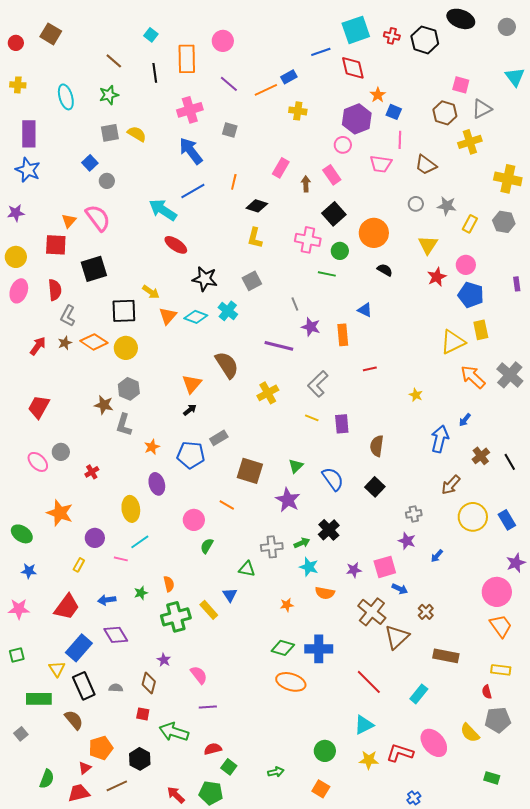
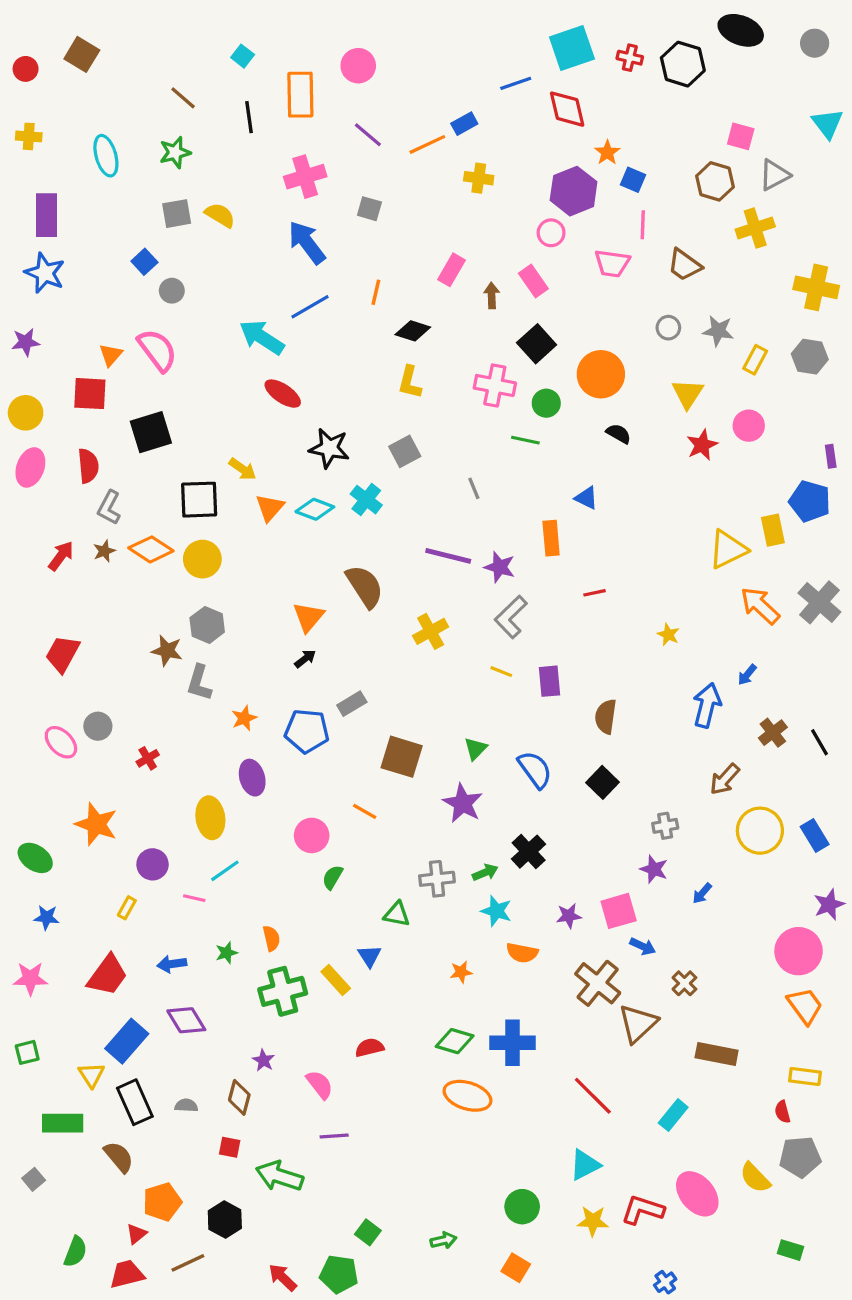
blue pentagon: (471, 295) -> (810, 501), moved
purple star: (311, 327) -> (500, 567), moved
red semicircle: (213, 749) -> (369, 1048), moved

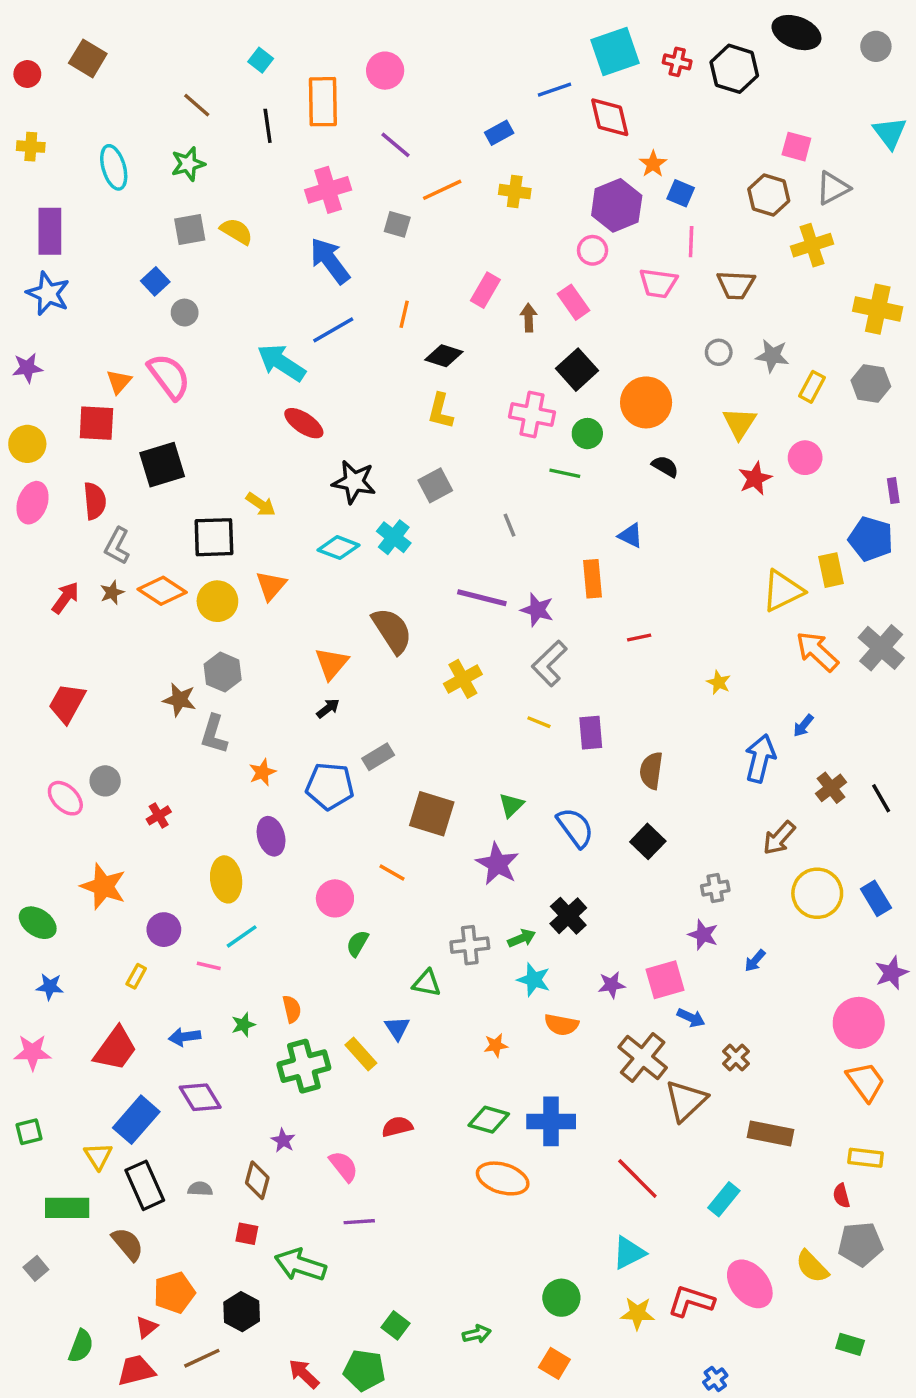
orange line: (427, 144) -> (442, 190), moved
brown trapezoid: (684, 265) -> (736, 285), turned -33
orange triangle: (270, 508) -> (271, 586), moved

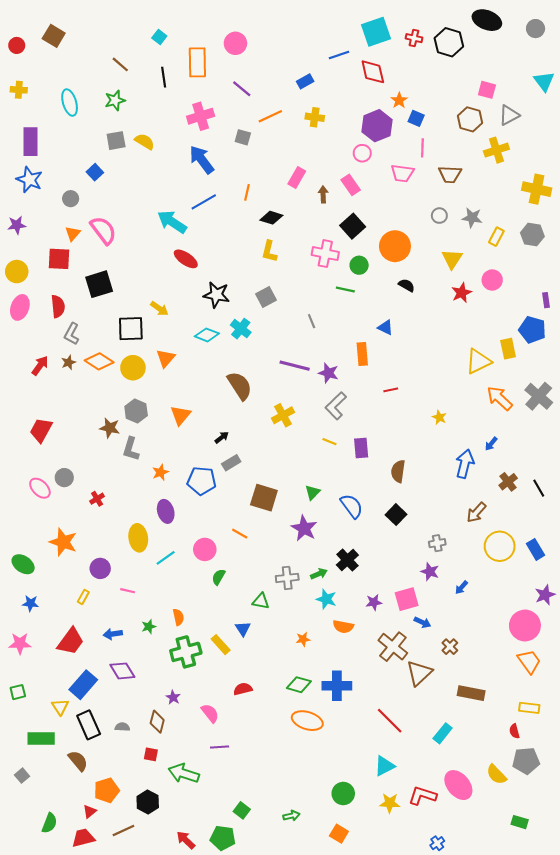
gray circle: (185, 313) -> (71, 199), moved
orange triangle: (332, 663) -> (180, 415), moved
black arrow: (328, 708) -> (222, 437), moved
cyan line: (242, 936) -> (166, 558), moved

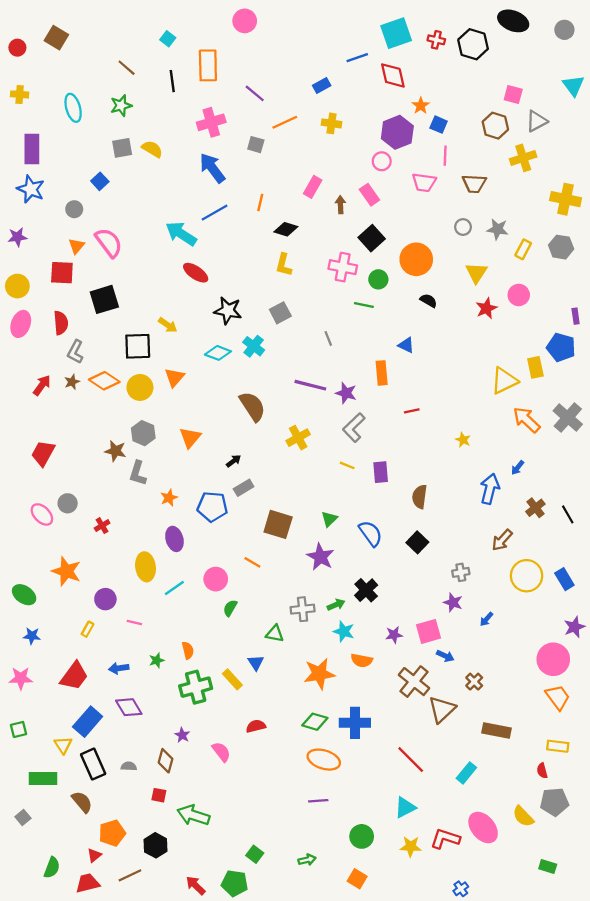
pink circle: (235, 43) -> (245, 21), moved
orange star: (303, 639) -> (319, 674), size x2.0
purple line: (220, 747) -> (318, 801), moved

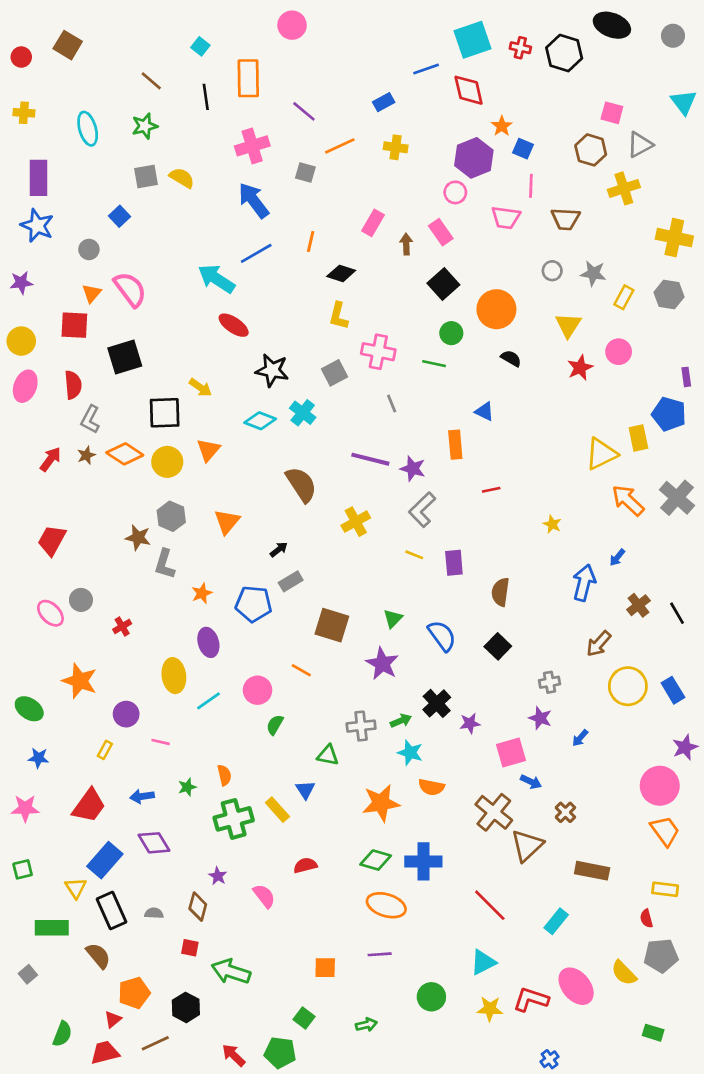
pink cross: (343, 267) -> (378, 352), moved
purple star: (394, 635) -> (470, 723), moved
orange square: (357, 879) -> (325, 968), moved, turned -30

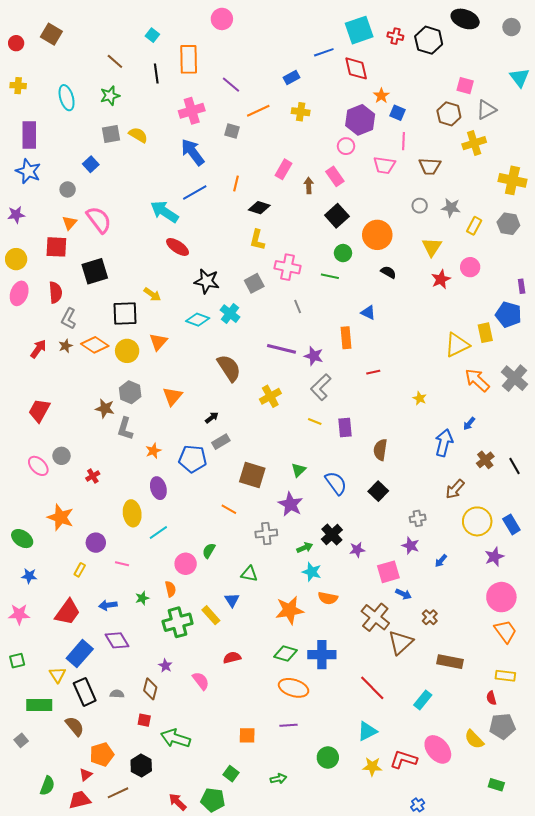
pink circle: (258, 690) -> (186, 564), moved
gray cross: (361, 726) -> (266, 534), moved
purple star: (685, 747) -> (494, 557), moved

